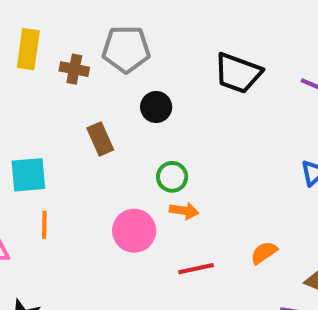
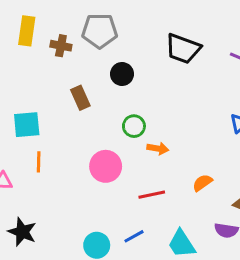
orange arrow: (184, 211) -> (158, 148), moved

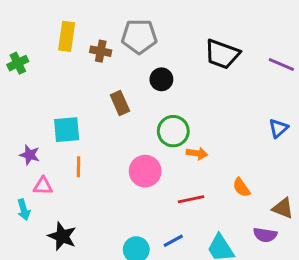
green circle: (134, 126) -> (173, 131), size x1.4
orange semicircle: (202, 183) -> (241, 187), turned -90

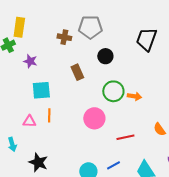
yellow rectangle: (67, 36) -> (19, 27), moved
black trapezoid: (222, 54) -> (147, 39), turned 90
orange arrow: (197, 153) -> (134, 96), moved
purple star: (30, 155) -> (30, 61), moved
pink triangle: (43, 186) -> (29, 121), moved

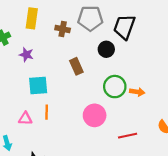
yellow rectangle: (19, 27) -> (32, 18), moved
black trapezoid: (147, 39) -> (124, 27), moved

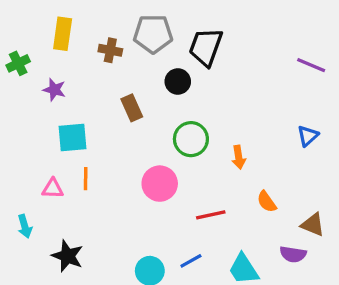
orange arrow: (137, 92) -> (239, 157), moved, turned 72

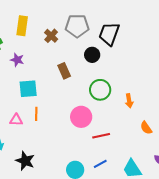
brown cross: (110, 50) -> (51, 36), turned 32
red line: (211, 215) -> (101, 136), moved

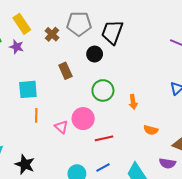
yellow rectangle: (22, 26) -> (22, 24), turned -42
purple star: (17, 60) -> (17, 47), moved
pink triangle: (16, 120) -> (61, 127), moved, turned 40
orange semicircle: (146, 128) -> (151, 130), turned -40

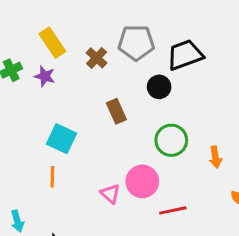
black trapezoid: (112, 32) -> (185, 55), turned 50
cyan square: (28, 89) -> (62, 139), turned 30
orange line: (36, 115) -> (52, 177), moved

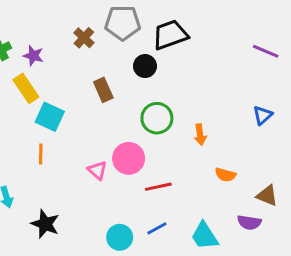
yellow rectangle: (52, 43) -> (26, 88), moved

